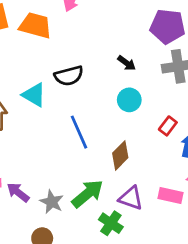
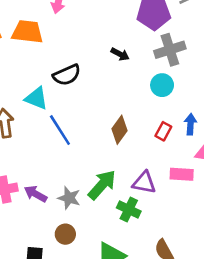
cyan circle: (129, 100) -> (162, 85), moved
red rectangle: (168, 126) -> (163, 131), moved
blue line: (79, 132) -> (60, 130), moved
brown diamond: (120, 155) -> (120, 130), moved

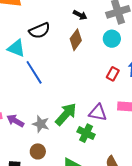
brown diamond: (120, 130) -> (76, 40), moved

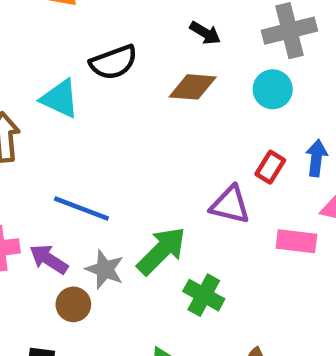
brown diamond: (76, 40) -> (193, 87), turned 55
blue line: (34, 72) -> (81, 208), moved, turned -40
purple triangle: (98, 113) -> (230, 205), moved
brown circle: (38, 151) -> (73, 304), moved

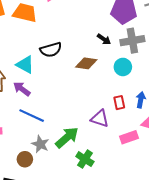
black arrow: (205, 33) -> (104, 39), moved
red rectangle: (270, 167) -> (119, 103), turned -48
pink rectangle: (296, 241) -> (129, 137), turned -30
purple arrow: (49, 259) -> (22, 89), moved

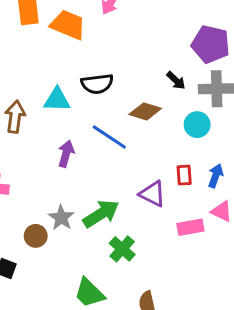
cyan triangle: (25, 65) -> (57, 100), turned -36
purple arrow: (22, 89) -> (66, 154), moved, turned 60
blue line: (32, 116) -> (109, 137), moved

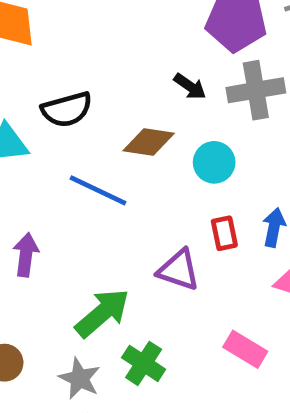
cyan circle: (197, 125) -> (214, 162), moved
purple arrow: (66, 154) -> (26, 255), moved
gray star: (61, 218) -> (80, 379), moved
pink rectangle: (190, 227) -> (245, 349), moved, turned 50

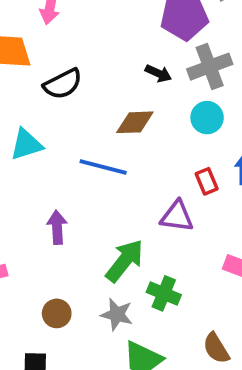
black semicircle: (67, 109) -> (63, 84), moved
cyan circle: (214, 162) -> (207, 118), moved

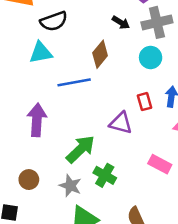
brown diamond: (135, 122) -> (100, 54), turned -56
cyan triangle: (26, 144) -> (41, 53), moved
blue line: (103, 167) -> (74, 82), turned -32
purple arrow: (57, 227) -> (37, 120), size x1.4

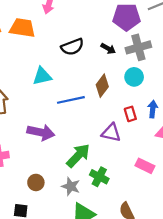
black semicircle: (54, 21) -> (72, 47), moved
brown diamond: (100, 54) -> (102, 86), moved
purple arrow: (37, 120) -> (41, 132), turned 100

